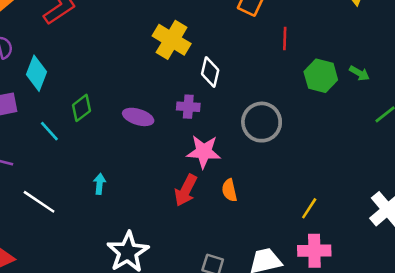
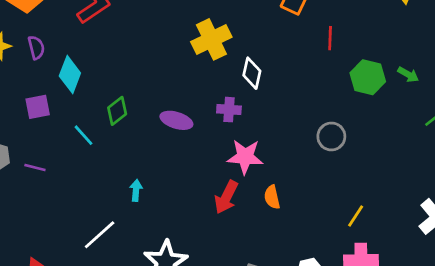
yellow cross: (172, 40) -> (211, 39), turned 33
gray circle: (262, 122) -> (331, 136), moved, size x0.7
white line: (39, 202) -> (100, 235), moved, turned -76

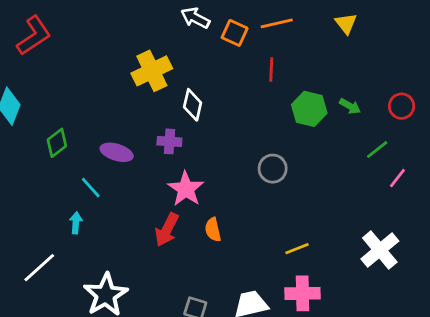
cyan line: (83, 135) -> (91, 188), moved
pink star: (245, 157) -> (186, 189), turned 30
yellow line: (356, 216) -> (297, 249), turned 35

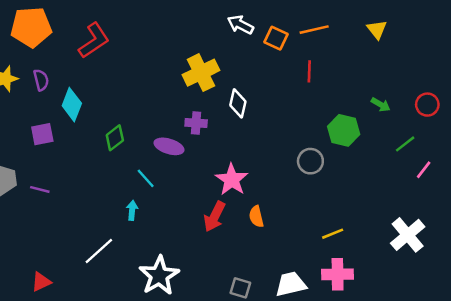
green hexagon: (309, 109) -> (344, 130), moved
purple cross: (169, 141) -> (196, 123), moved

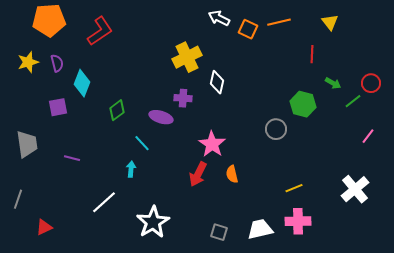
red line: (309, 71) -> (312, 54), moved
green line: (405, 144) -> (353, 101), moved
purple line: (40, 189) -> (72, 158), moved
red triangle: (41, 282) -> (44, 227), moved

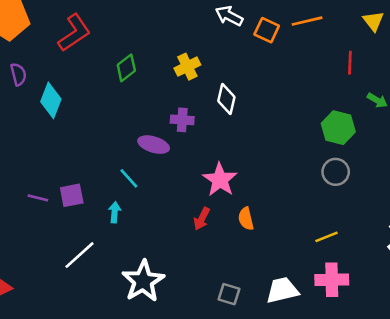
yellow cross: (187, 57) -> (187, 67), size x0.7
purple square: (58, 107) -> (72, 195), moved
green diamond: (117, 110) -> (126, 68), moved
gray circle: (276, 129) -> (336, 172), moved
red arrow: (198, 174) -> (202, 219), size x0.7

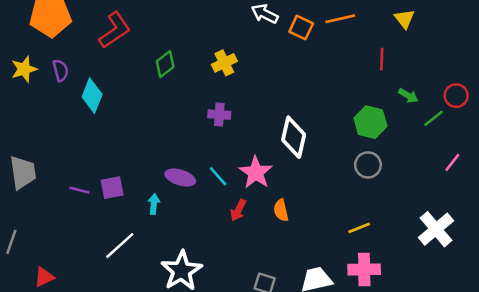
white diamond: (226, 99) -> (294, 137), moved, size x1.4
purple ellipse: (154, 145) -> (180, 178), moved
cyan line: (129, 178) -> (218, 176), moved

